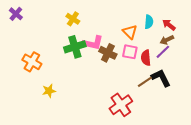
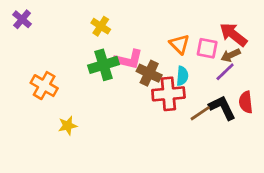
cyan semicircle: (149, 22) -> (182, 76), moved
red arrow: (169, 25) -> (233, 34), size x1.5
pink square: (130, 52) -> (207, 48), moved
red semicircle: (146, 58) -> (246, 102), moved
red cross: (121, 105) -> (168, 94), moved, turned 30

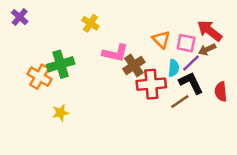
green cross: (104, 65) -> (61, 64), moved
purple line: (225, 72) -> (191, 63), moved
brown cross: (149, 73) -> (134, 65), turned 30
cyan semicircle: (182, 76) -> (174, 68), moved
black L-shape: (222, 108) -> (191, 83), moved

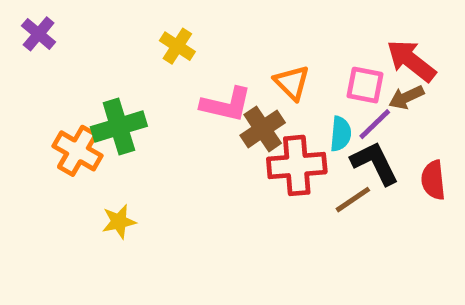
orange triangle: (161, 39) -> (292, 83), moved

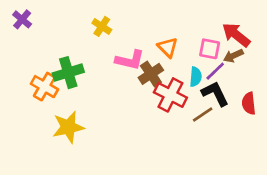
red cross: (297, 165) -> (170, 95), turned 32
yellow star: (119, 222) -> (68, 127), size x1.6

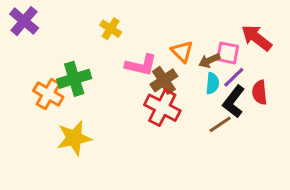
purple cross: (22, 19) -> (24, 21), size x1.4
brown arrow: (233, 56) -> (209, 61), moved
black L-shape: (215, 94) -> (234, 102), turned -116
red cross: (170, 95) -> (162, 108), moved
red semicircle: (249, 103) -> (260, 92), moved

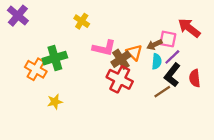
orange triangle: (182, 51) -> (134, 52), moved
red semicircle: (260, 92) -> (195, 78), moved
yellow star: (74, 138) -> (55, 102), size x0.6

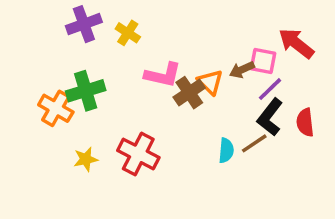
purple cross: (18, 16) -> (84, 24), moved, turned 30
cyan semicircle: (157, 61) -> (226, 150), moved
red cross: (120, 79) -> (138, 154), moved

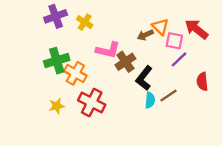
brown arrow: (242, 70) -> (145, 35), moved
orange triangle: (210, 82) -> (160, 27), moved
orange cross: (56, 108) -> (75, 73), moved
black L-shape: (270, 117) -> (144, 78), moved

